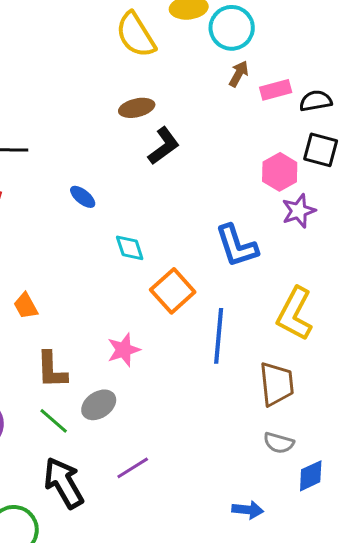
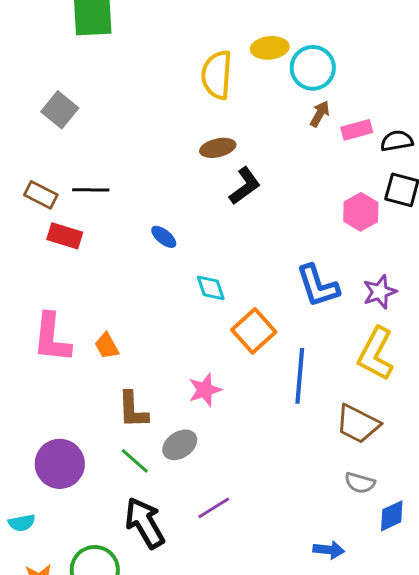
yellow semicircle: (136, 35) -> (217, 75), turned 36
purple star: (299, 211) -> (380, 292), moved
brown trapezoid: (277, 384) -> (358, 424), turned 123

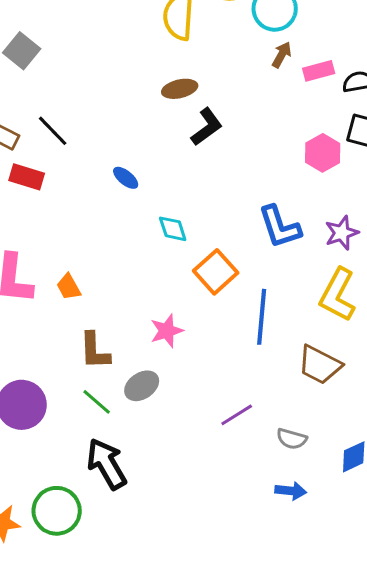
black line: (91, 190) -> (53, 131), turned 45
gray semicircle: (360, 483) -> (292, 439), moved
purple line: (214, 508) -> (237, 415), moved

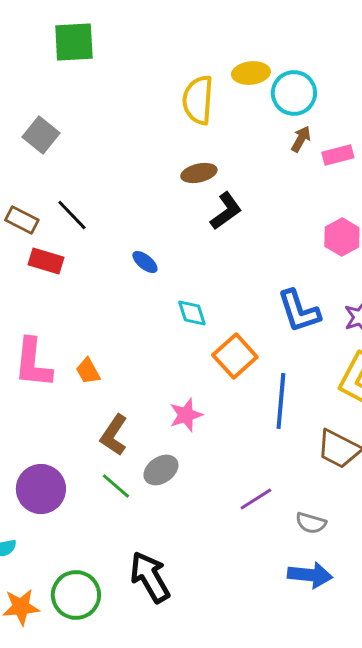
brown L-shape: (95, 351) -> (114, 435), turned 36
black arrow: (107, 464) -> (150, 577), moved
blue arrow: (291, 491) -> (310, 575), size x1.4

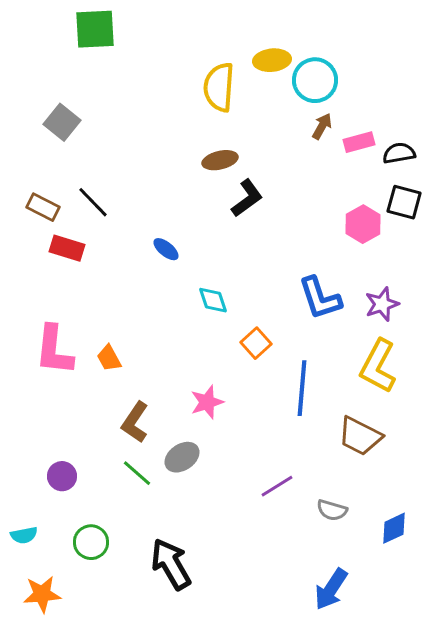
orange square: (235, 356) -> (256, 343), size x0.7
purple circle: (41, 489) -> (62, 476), size x0.6
blue arrow: (310, 575) -> (331, 589), moved, turned 117
green circle: (76, 595) -> (91, 542), moved, size x0.7

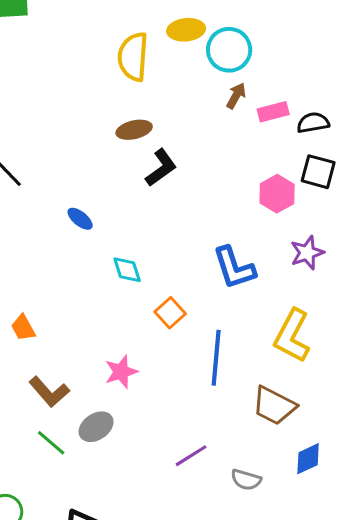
purple star: (382, 304) -> (307, 253), moved
brown L-shape: (135, 422) -> (49, 392), turned -75
blue diamond: (394, 528) -> (308, 459), moved

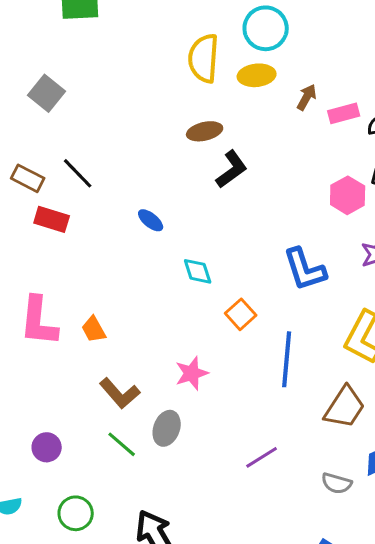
yellow ellipse: (186, 30) -> (257, 75), moved
cyan circle: (229, 50) -> (266, 28), moved
brown trapezoid: (274, 406) -> (345, 407), turned -84
gray ellipse: (96, 427) -> (167, 428), turned -36
gray semicircle: (246, 480) -> (337, 483), moved

